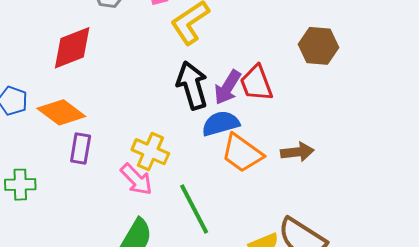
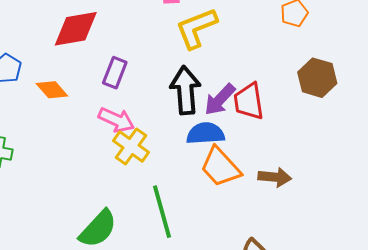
orange diamond: (61, 112) -> (52, 90), size x0.7
purple rectangle: (81, 148) -> (115, 73), moved
pink arrow: (136, 179) -> (116, 120), moved, turned -33

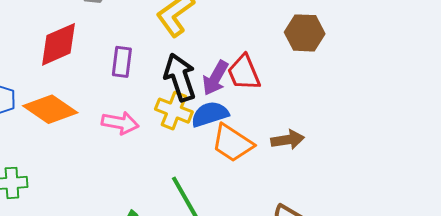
purple rectangle: (115, 73) -> (122, 62), moved
orange diamond: (52, 90) -> (50, 109), size x1.6
yellow cross: (131, 146) -> (174, 111), moved

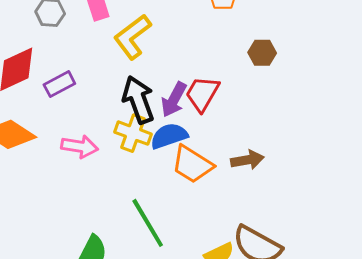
brown hexagon: (305, 33) -> (262, 53), size x0.7
purple rectangle: (122, 62) -> (59, 84), moved, turned 56
red trapezoid: (244, 73) -> (202, 94), turned 54

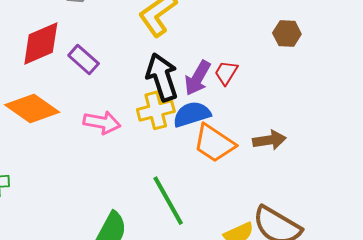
purple rectangle: (59, 84) -> (84, 59), turned 68
red trapezoid: (202, 94) -> (226, 73), size x0.7
yellow cross: (133, 133) -> (156, 110), turned -36

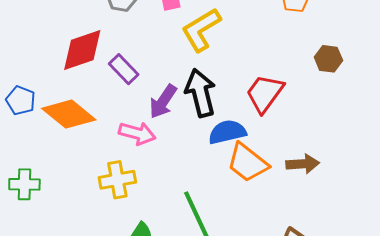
red trapezoid: (226, 73) -> (265, 93), size x1.6
purple arrow: (198, 78) -> (163, 101), moved
yellow cross: (156, 110) -> (117, 180), moved

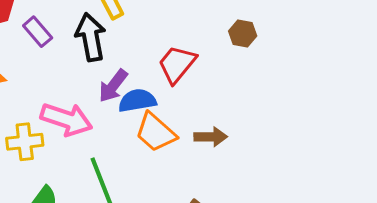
black arrow: (200, 93) -> (91, 37), moved
purple arrow: (163, 101) -> (113, 86), moved
pink arrow: (137, 133) -> (66, 119), moved, size x1.4

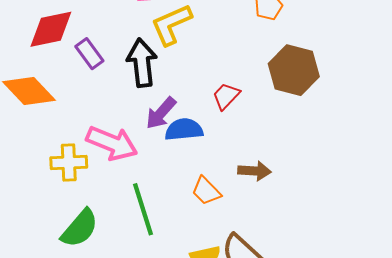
brown hexagon: (243, 33) -> (294, 70), size x1.8
red trapezoid: (177, 64) -> (226, 96), size x0.7
orange trapezoid: (156, 132) -> (206, 191), moved, size x0.7

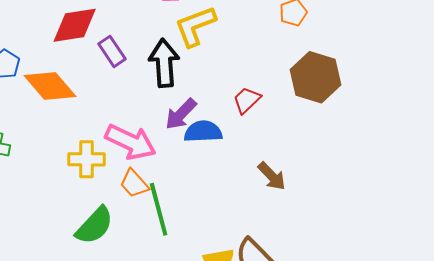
brown arrow: (255, 171) -> (272, 176), turned 40
orange trapezoid: (206, 191) -> (134, 184), moved

